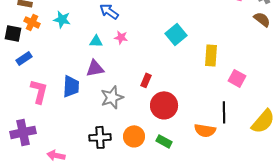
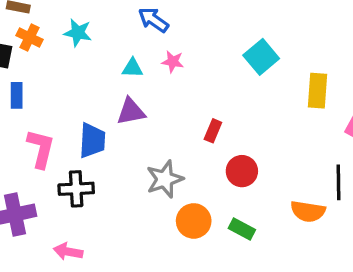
blue rectangle: (24, 58) -> (17, 95), turned -56
gray star: (112, 97) -> (165, 179), moved
red circle: (164, 105) -> (242, 171), size x0.7
black cross: (100, 137) -> (76, 189), moved

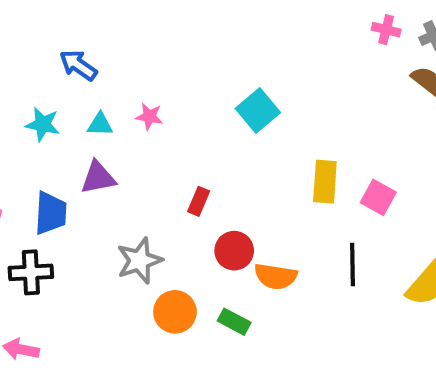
blue arrow: (153, 20) -> (78, 65), moved
cyan star: (78, 33) -> (43, 124), moved
yellow rectangle: (318, 91) -> (325, 182), moved
orange semicircle: (308, 211) -> (276, 276), moved

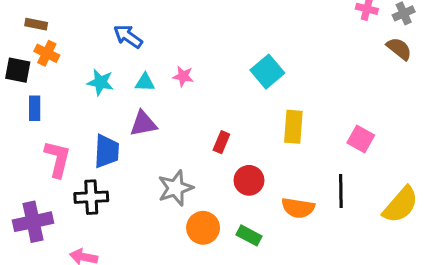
yellow rectangle: (325, 182) -> (293, 127), moved
orange semicircle: (276, 276) -> (298, 208), moved

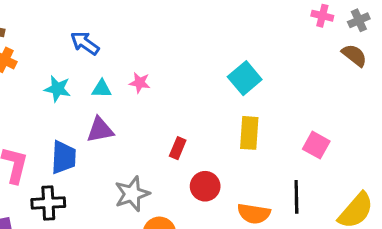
cyan square: (267, 72) -> (245, 78), moved

